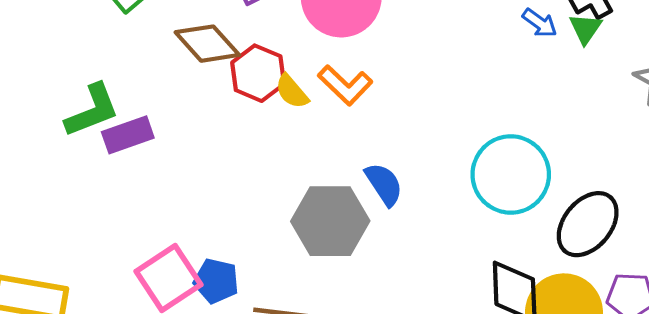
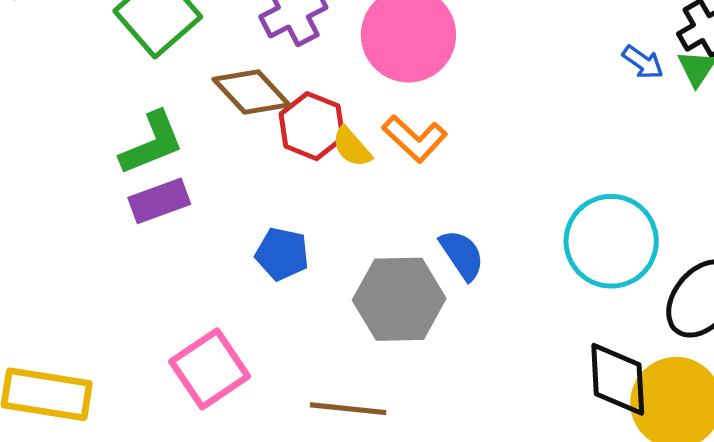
green L-shape: (92, 110) -> (152, 143), moved
blue pentagon: (216, 281) -> (282, 254), moved

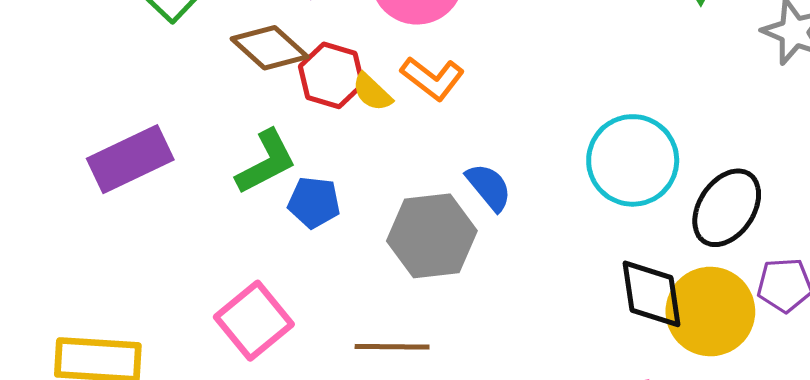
green L-shape: (152, 143) -> (266, 162), moved
purple rectangle: (159, 201) -> (130, 159), moved, size x1.4

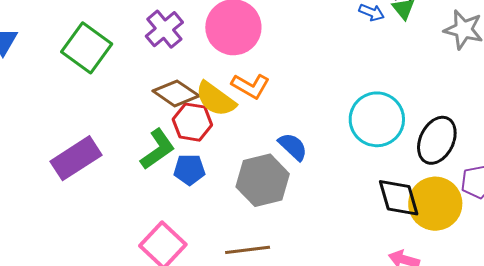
brown diamond: (270, 48) -> (176, 93), moved
red hexagon: (331, 75) -> (192, 122), moved
yellow semicircle: (372, 92) -> (216, 99), size x1.6

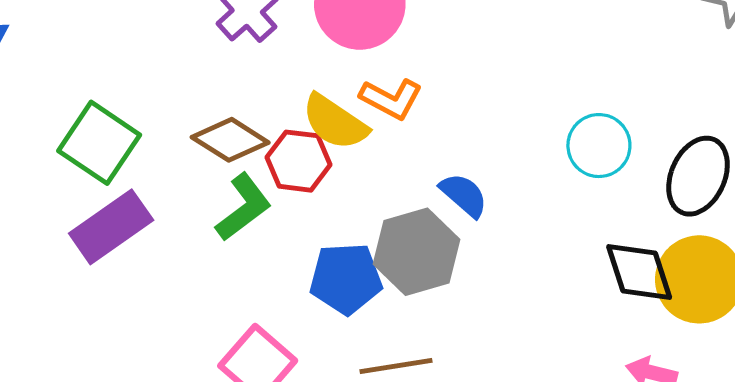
green square: (87, 48) -> (99, 143), moved
brown diamond: (176, 93) -> (230, 140), moved
cyan circle: (377, 119) -> (599, 146), size x0.7
blue pentagon: (189, 170) -> (346, 278), moved, size x1.4

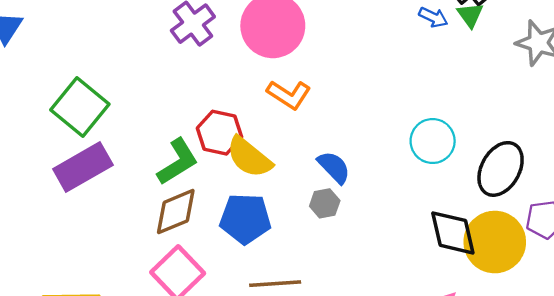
yellow semicircle: (335, 122) -> (249, 157), moved
brown diamond: (230, 140) -> (176, 212), moved, turned -60
gray hexagon: (416, 252) -> (325, 203), moved, size x0.5

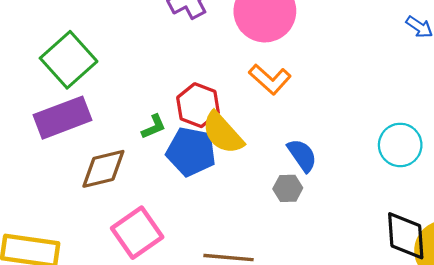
green L-shape: (178, 162) -> (154, 127), size x0.6
brown diamond: (176, 212) -> (103, 169), moved
blue pentagon: (245, 219) -> (191, 152), moved

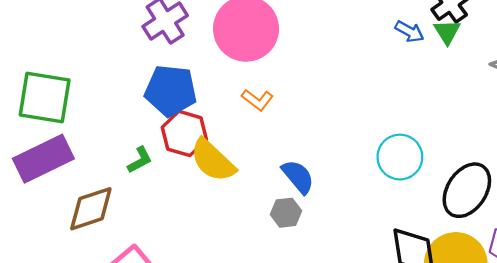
green square: (69, 60) -> (45, 98), turned -34
orange L-shape: (270, 79) -> (257, 100), size x0.7
blue pentagon: (191, 152) -> (171, 91), moved

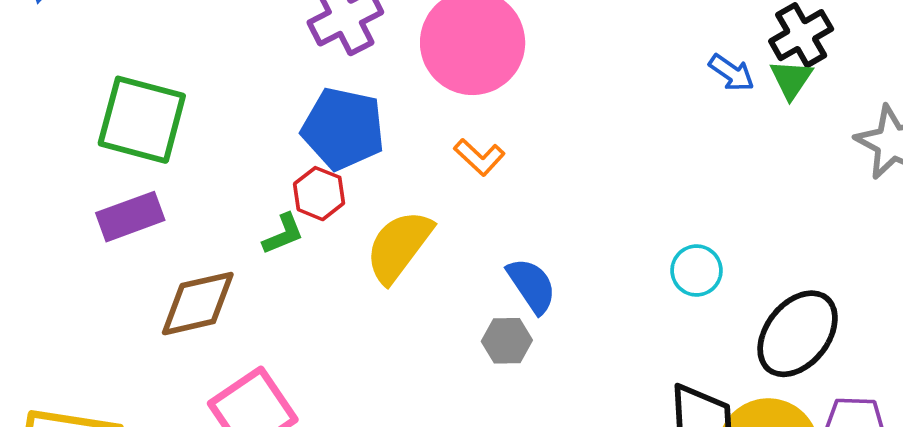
red hexagon: (184, 133) -> (319, 194), moved, size x0.7
cyan circle: (400, 157) -> (697, 271), size x0.7
purple rectangle: (43, 159) -> (130, 217), size x0.7
yellow semicircle: (213, 160) -> (399, 246), turned 78

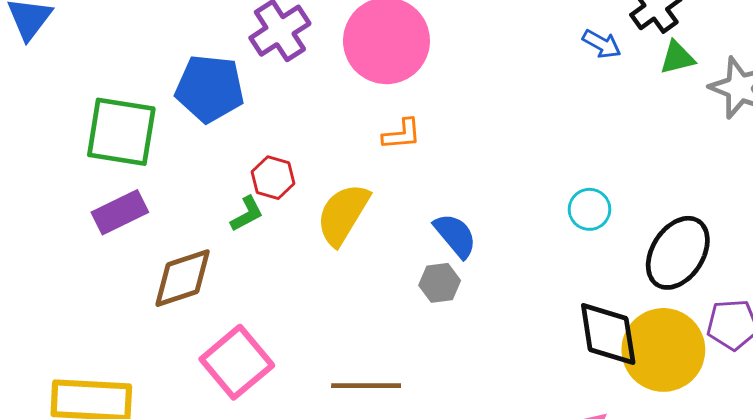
green triangle: (791, 79) -> (677, 58), moved, turned 48
blue pentagon: (343, 129) -> (210, 88), moved
orange L-shape: (479, 157) -> (402, 134), turned -42

